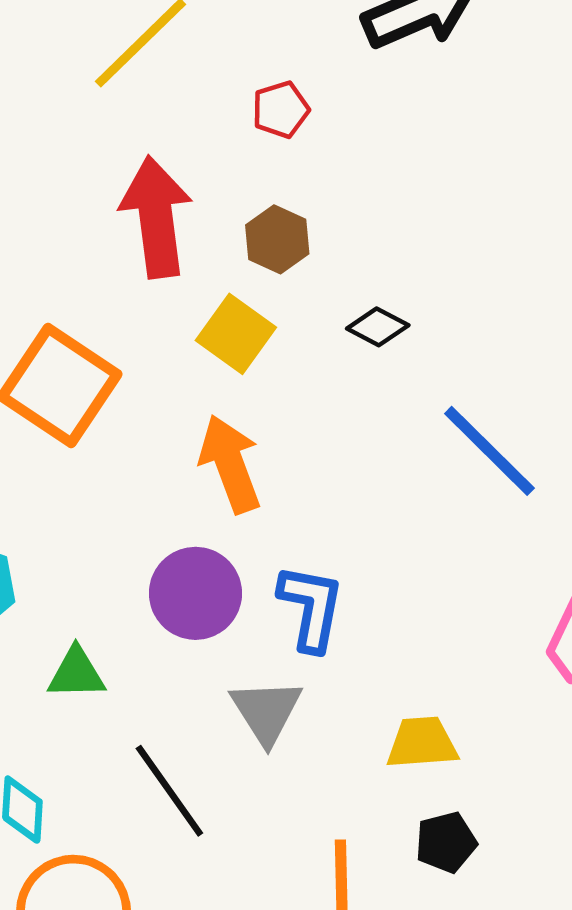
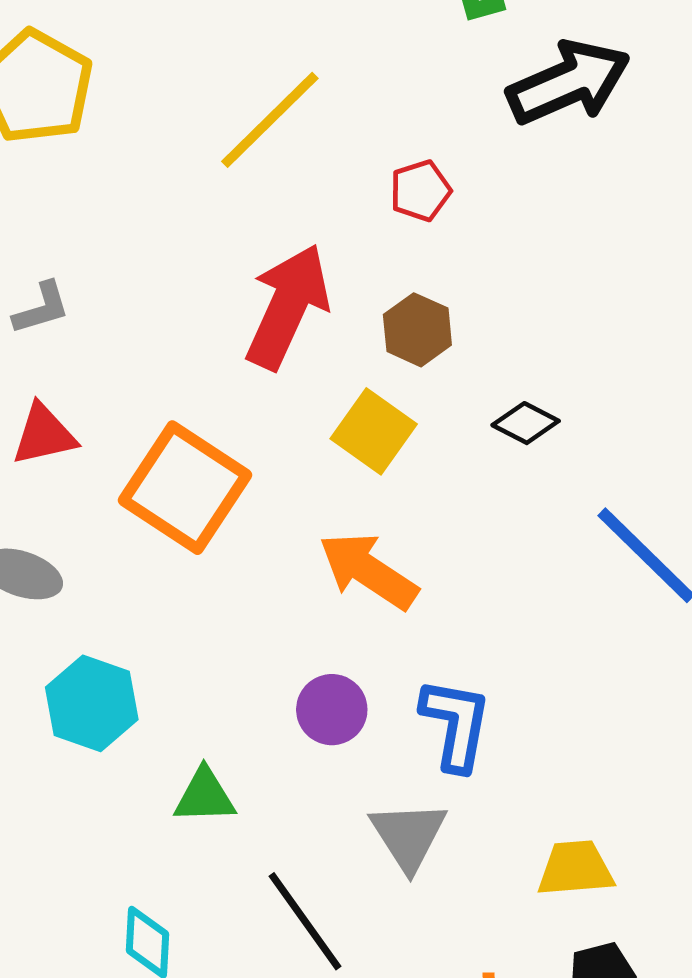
red arrow: (156, 217) -> (288, 306), turned 32
orange arrow: (230, 464) -> (368, 571), turned -36
purple circle: (195, 593) -> (332, 710), size x0.7

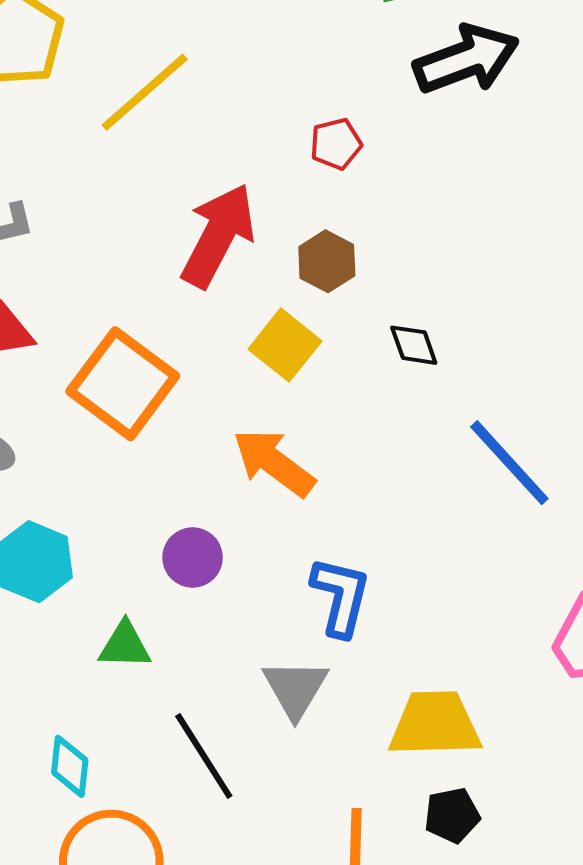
yellow line: (270, 120) -> (145, 92), moved
black diamond: (526, 423) -> (414, 345), turned 40
purple circle: (332, 710) -> (193, 558), moved
yellow trapezoid: (575, 868) -> (435, 724), size x1.4

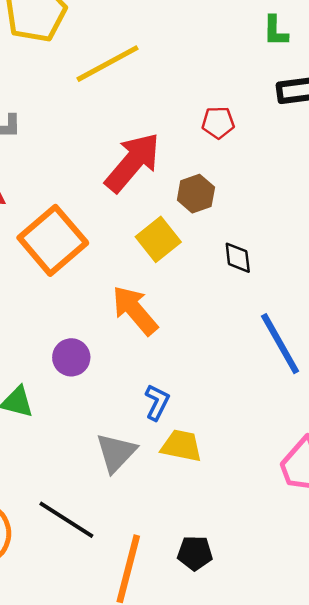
blue L-shape: (341, 596) -> (157, 402), size x0.7
yellow trapezoid: (435, 724) -> (181, 446), moved, size x0.7
black line: (204, 756) -> (66, 520), moved, turned -38

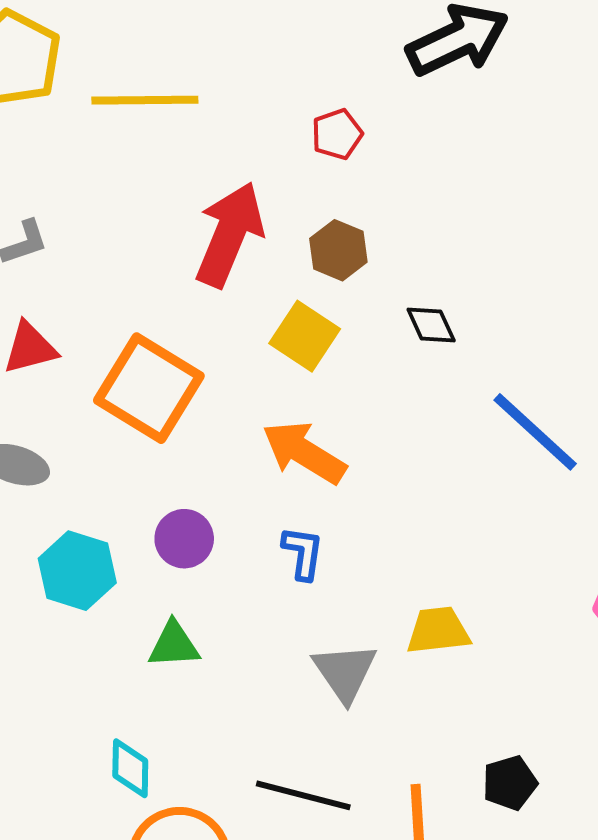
yellow line: (107, 64) -> (145, 100), turned 46
purple circle: (71, 357) -> (184, 539), moved
blue L-shape: (157, 402) -> (303, 553), moved

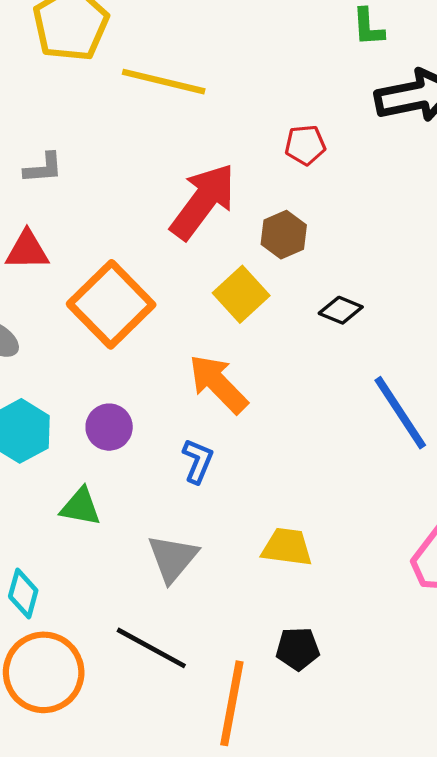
black diamond: (431, 325) -> (341, 310), turned -57
gray triangle: (345, 672) -> (173, 558), moved
black pentagon: (510, 783) -> (298, 649), moved

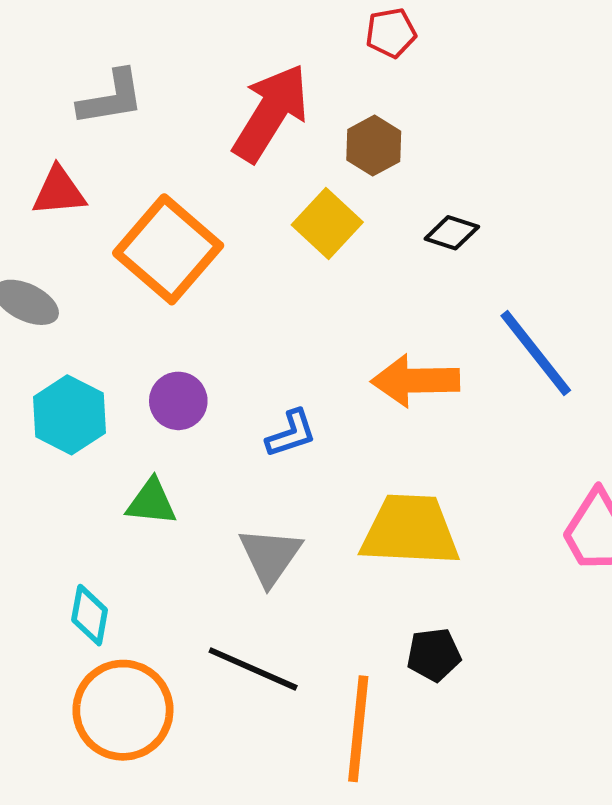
gray L-shape: (43, 168) -> (111, 98), moved, size x1.4
orange arrow: (218, 384) -> (415, 381), moved, turned -42
blue L-shape: (198, 461) -> (291, 434), turned 54
yellow trapezoid: (287, 547) -> (410, 530), size x1.6

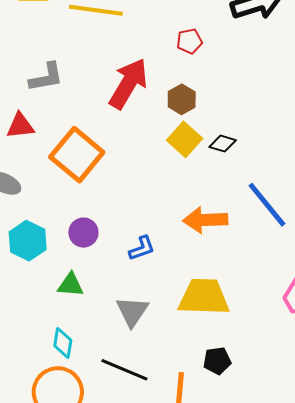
yellow square: (327, 223) -> (185, 139), moved
cyan diamond: (90, 615) -> (63, 343), moved

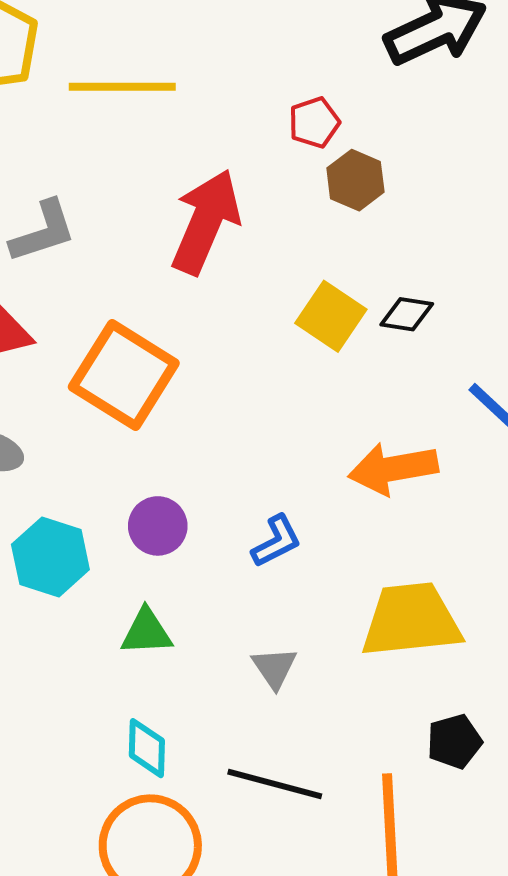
brown hexagon: (182, 99) -> (355, 180), moved
gray triangle: (132, 312) -> (274, 668), size x0.7

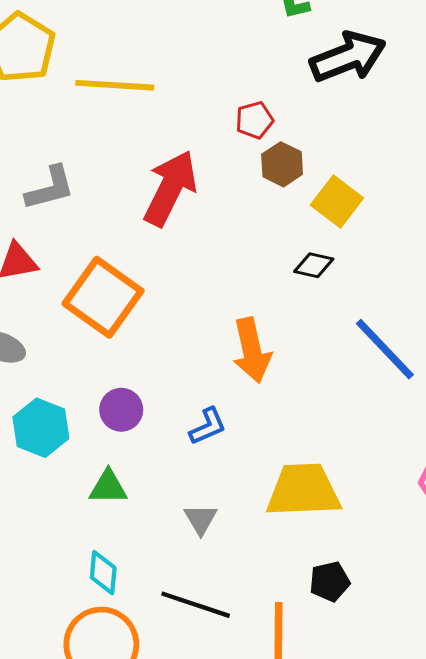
yellow square: (331, 316) -> (337, 201), moved
orange arrow: (393, 469) -> (252, 350), moved, turned -96

